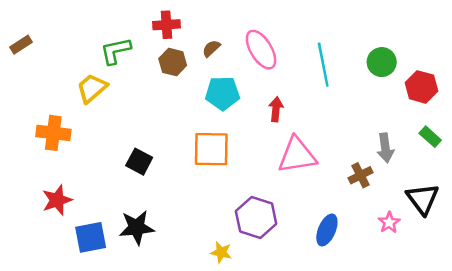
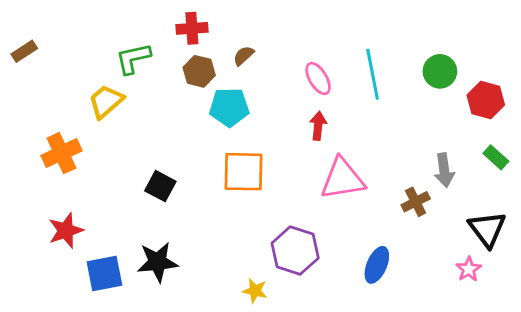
pink ellipse: (261, 50) -> (318, 79), moved, size x0.7
cyan pentagon: (222, 93) -> (229, 107), moved
orange cross: (53, 133) -> (61, 153), turned -32
pink star: (389, 222) -> (469, 269), moved

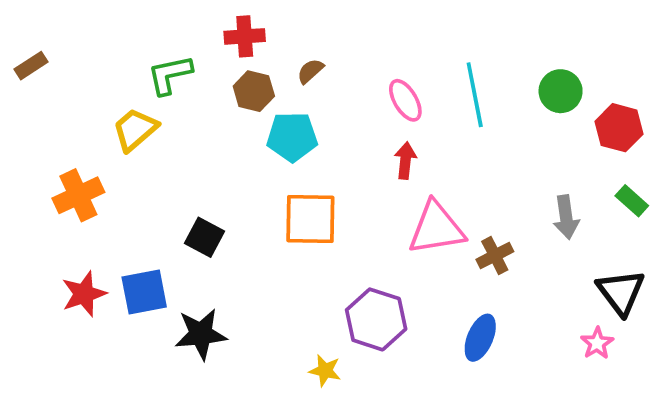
brown cross: (416, 202) -> (495, 256), moved
blue square: (104, 273) -> (144, 292), moved

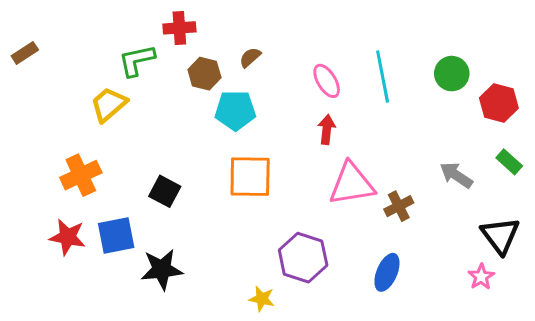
red cross: (245, 36) -> (179, 28), moved
orange cross: (78, 195) -> (81, 175), moved
gray arrow: (566, 217) -> (456, 175), turned 132
red star: (84, 294) -> (68, 237), turned 30

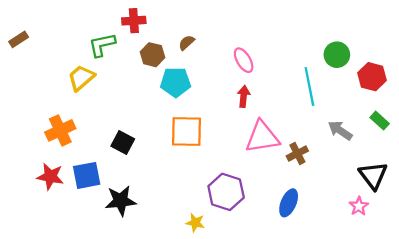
cyan line: (383, 77) -> (309, 87), moved

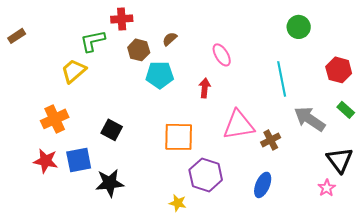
green circle: (337, 55) -> (299, 27), moved
red arrow: (244, 96) -> (205, 88), moved
gray arrow: (340, 130) -> (310, 119), size x1.4
orange square: (187, 132) -> (179, 137), moved

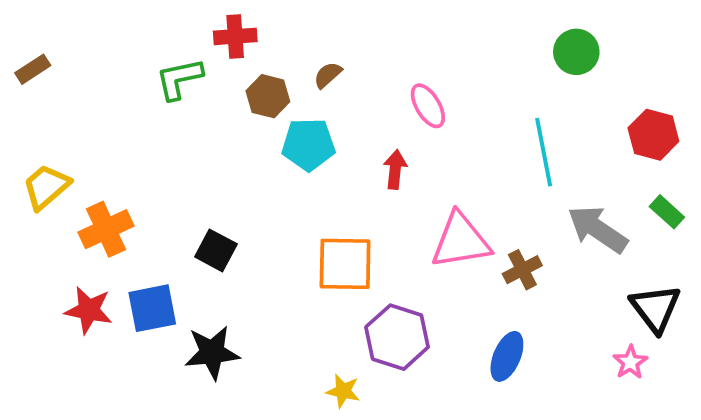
yellow trapezoid: (74, 71) -> (46, 187), moved

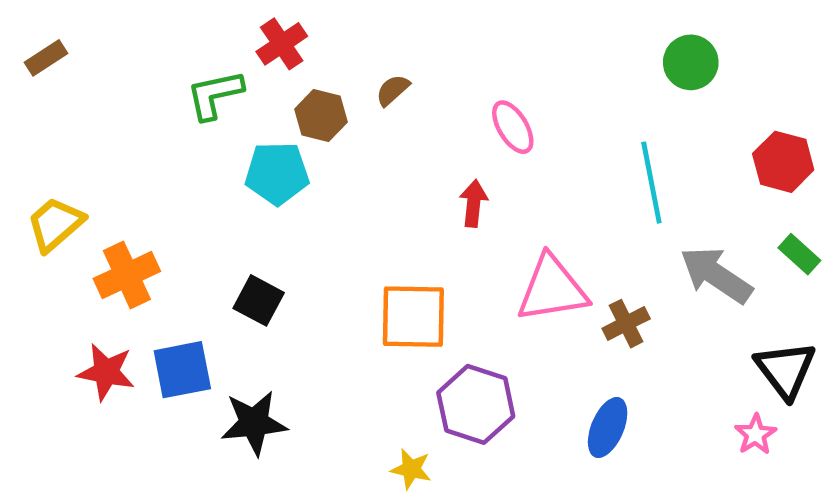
red cross: (235, 36) -> (282, 44), turned -30
brown rectangle: (33, 69) -> (46, 58), moved
cyan pentagon: (308, 144) -> (277, 173), moved

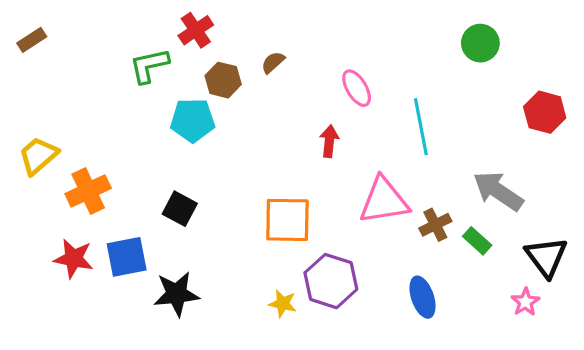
cyan line: (651, 183) -> (421, 127), moved
green rectangle: (799, 254) -> (477, 241), moved
blue ellipse: (608, 428) -> (422, 297), turned -42
yellow star: (411, 469) -> (283, 304), moved

